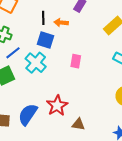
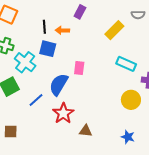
blue line: (13, 53) -> (36, 100), moved
cyan cross: (36, 63) -> (25, 62), moved
blue semicircle: (28, 114) -> (59, 84), moved

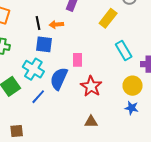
cyan cross: (25, 62) -> (33, 69), moved
cyan rectangle: (126, 64) -> (124, 50), turned 42
red star: (63, 113) -> (91, 86), moved
blue star: (128, 137) -> (132, 108), moved

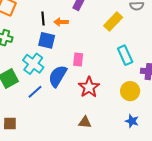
blue star: (132, 108) -> (132, 121), moved

